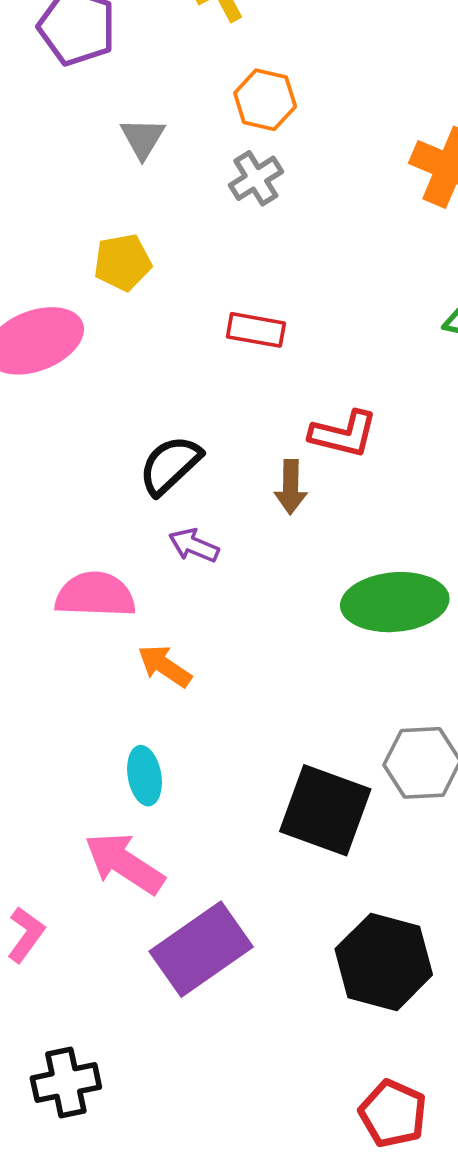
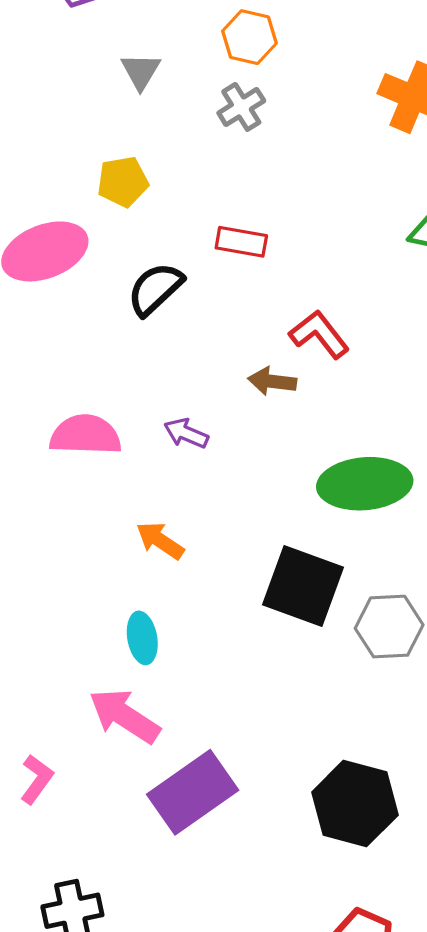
red L-shape: (344, 434) -> (319, 334), turned -142
black semicircle: (170, 465) -> (155, 289), moved
brown arrow: (291, 487) -> (272, 381), turned 96
pink semicircle: (95, 595) -> (85, 435), moved
black square: (325, 810) -> (303, 586), moved

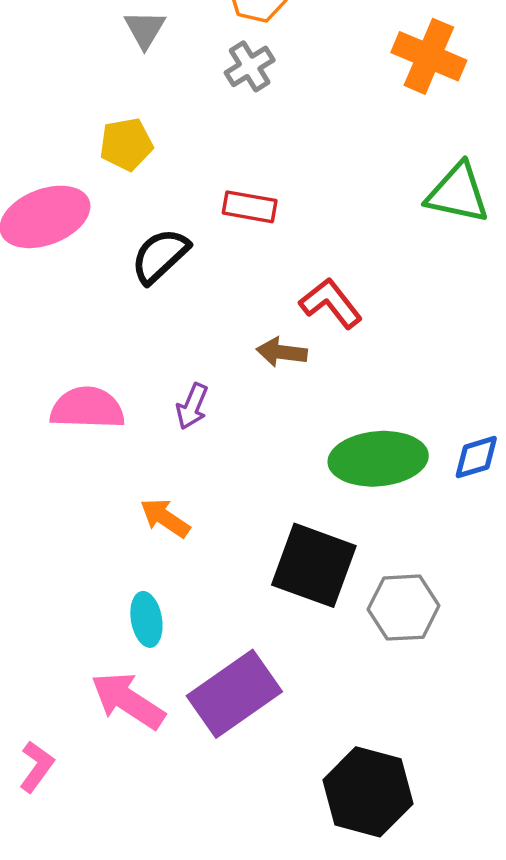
purple arrow: (186, 433) -> (192, 406), turned -90
purple rectangle: (193, 792) -> (234, 694), moved

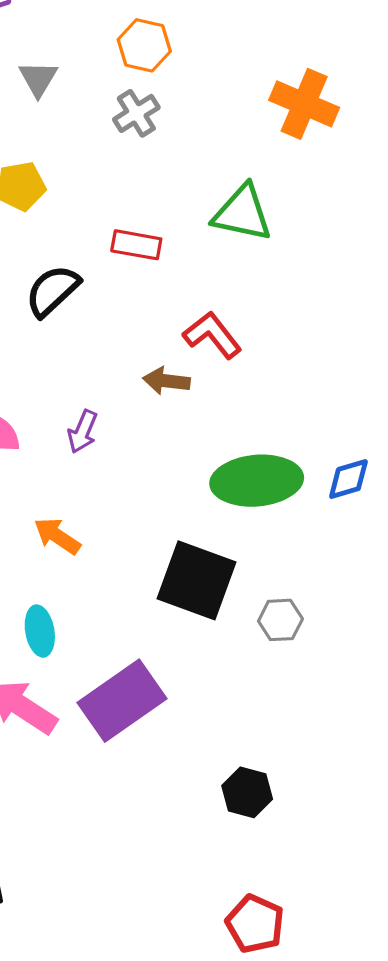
green triangle: (458, 193) -> (242, 213), moved
gray hexagon: (403, 608) -> (280, 620), size x0.7
black hexagon: (368, 792) -> (247, 792), size x0.6

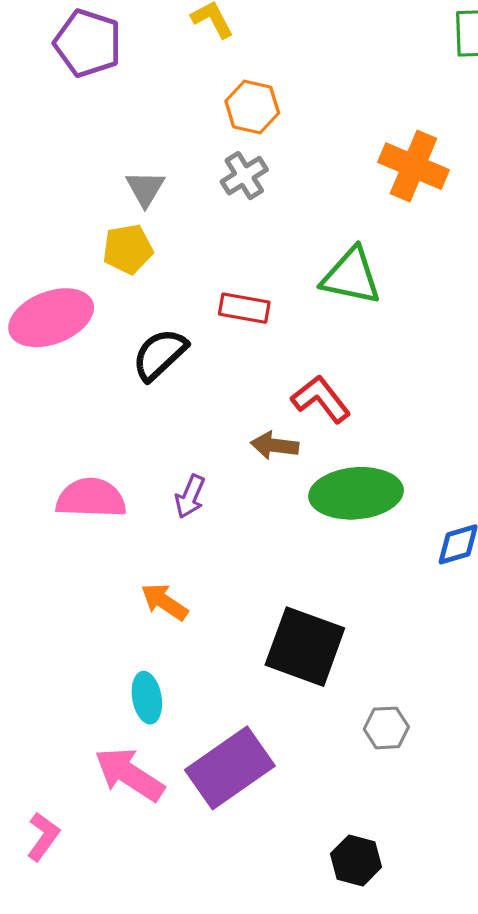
gray triangle: (38, 79) -> (145, 188), moved
green ellipse: (257, 481) -> (356, 493), moved
gray hexagon: (280, 620) -> (386, 728), moved

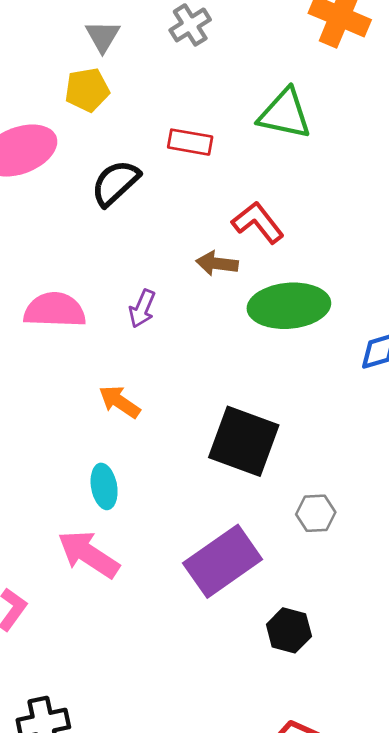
purple rectangle: (230, 768) -> (223, 561), moved

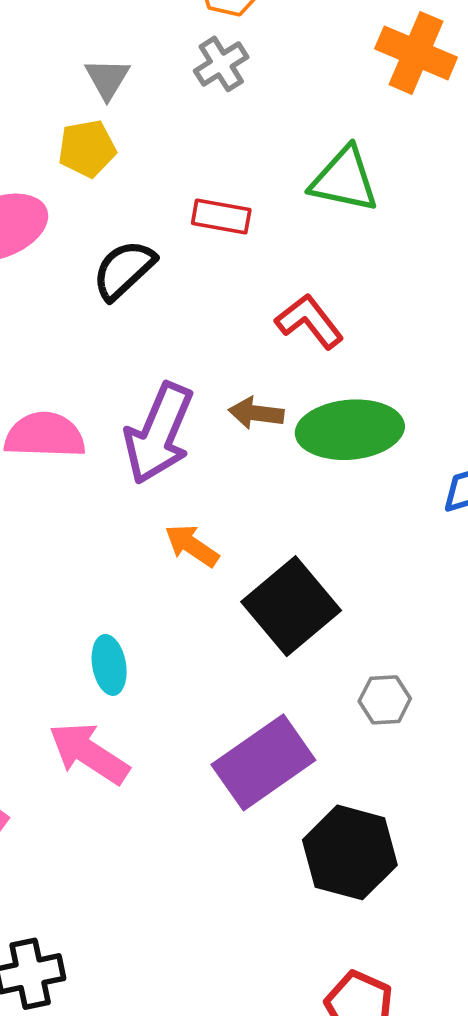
brown arrow: (217, 263) -> (256, 413), moved
purple arrow: (142, 309) -> (159, 433), size x2.0
orange arrow: (120, 402) -> (192, 545), moved
black square: (244, 441) -> (291, 606), turned 30
black hexagon: (289, 630) -> (350, 852), size x1.6

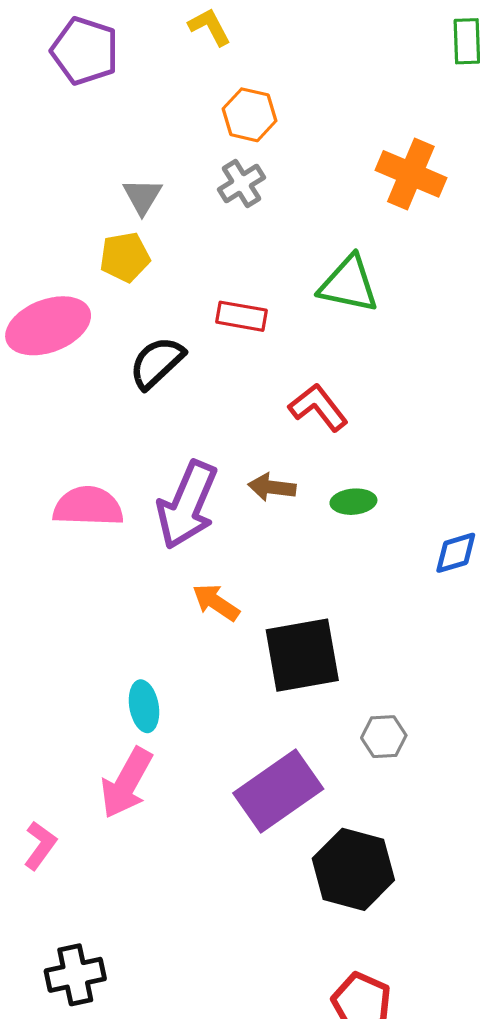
green ellipse: (350, 430) -> (353, 502), size x0.5
black square: (291, 606) -> (302, 655), turned 30
pink arrow: (89, 753) -> (126, 783), turned -94

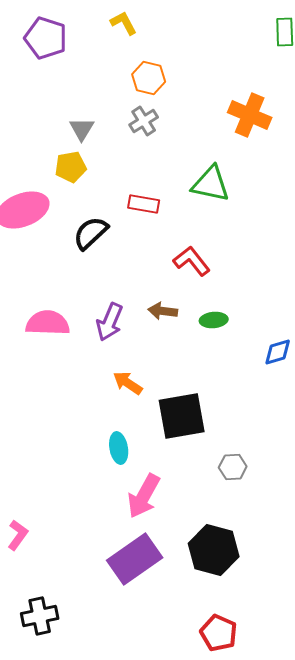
purple arrow: (187, 505) -> (110, 322), size x0.7
cyan ellipse: (144, 706) -> (119, 448), moved
pink arrow: (126, 783) -> (144, 496), moved
purple rectangle: (278, 791) -> (135, 559), moved

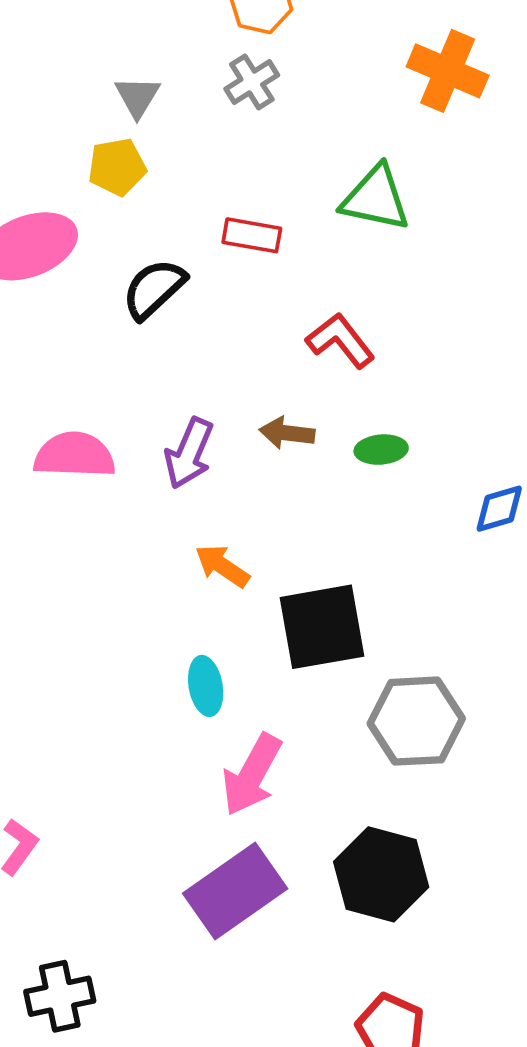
gray hexagon: (233, 467) -> (416, 721), size x1.8

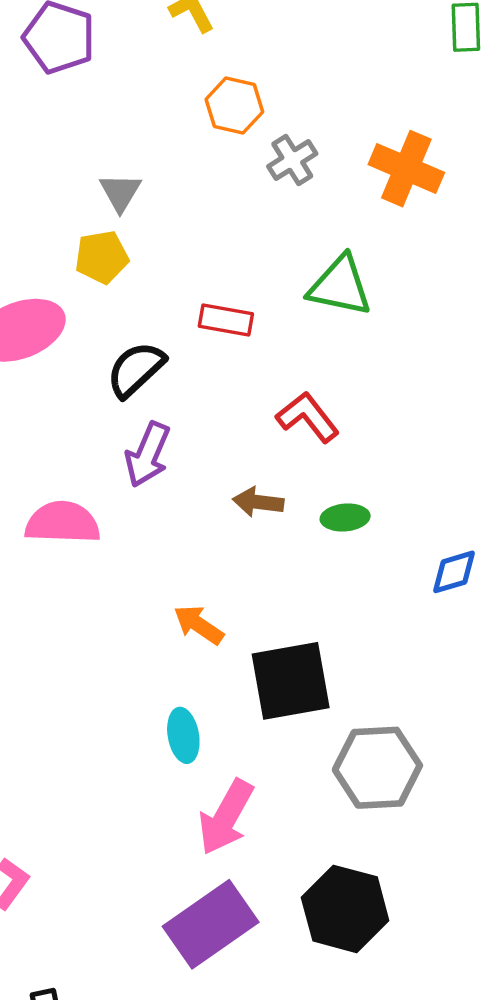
gray cross: (252, 82) -> (292, 160), moved
purple arrow: (189, 453) -> (148, 455), moved

